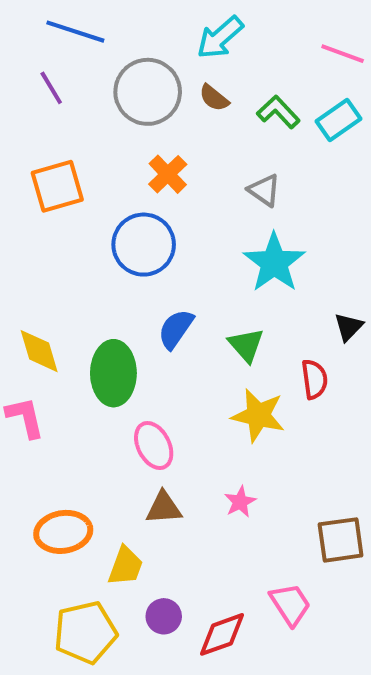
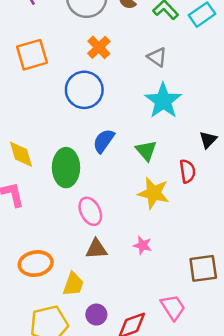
pink star: (240, 502) -> (143, 245), turned -30

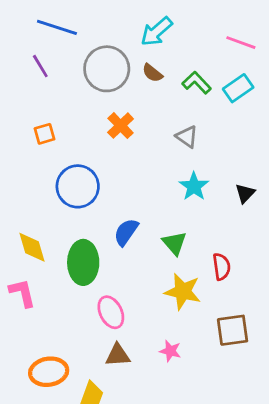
orange square: (32, 55) -> (44, 134), size x0.6
blue circle: (84, 90) -> (78, 186), moved
cyan star: (163, 101) -> (194, 186), size x0.7
black triangle: (208, 140) -> (245, 193), moved
brown square: (203, 268) -> (233, 330), moved

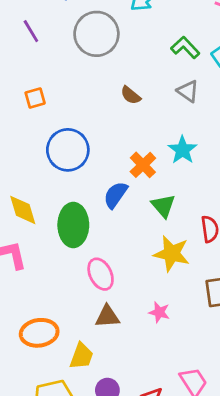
brown semicircle: (152, 73) -> (131, 95), moved
orange cross: (121, 126) -> (143, 165), moved
gray triangle: (187, 137) -> (188, 91), moved

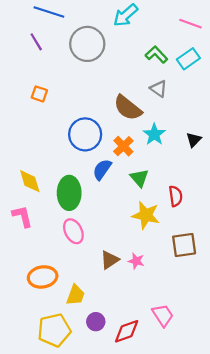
brown semicircle: (131, 95) -> (128, 108), moved, size x1.8
orange square: (35, 98) -> (39, 94), turned 35
blue circle: (68, 150) -> (85, 134), moved
pink ellipse: (101, 274) -> (73, 231), moved
brown triangle: (107, 316) -> (110, 260), moved, turned -30

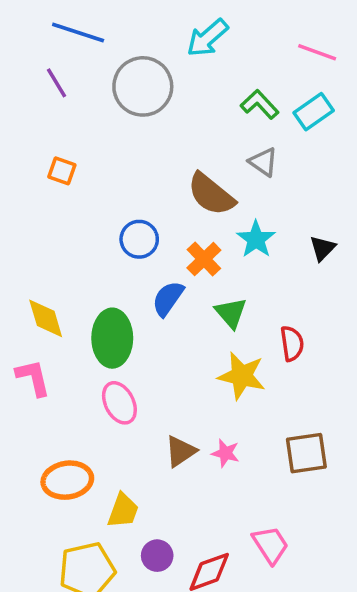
blue circle: (85, 134) -> (139, 239), size x0.7
brown square: (184, 245) -> (306, 453), moved

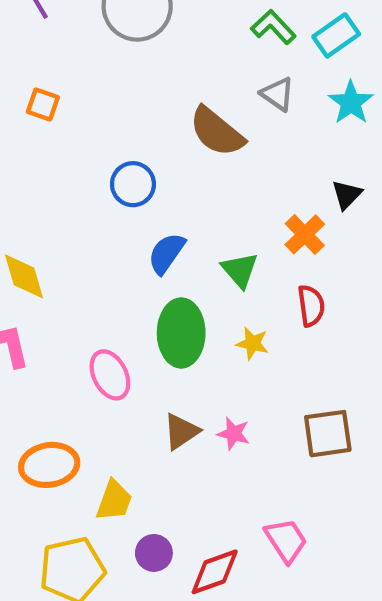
cyan star: (256, 239) -> (351, 102), moved
orange cross: (204, 259) -> (305, 234), moved
green ellipse: (112, 338) -> (181, 333), moved
yellow star: (242, 376) -> (252, 343), size x0.6

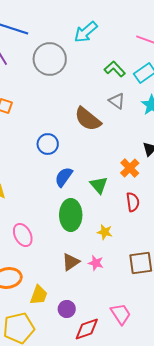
yellow star: (252, 343) -> (105, 232), moved
pink ellipse: (110, 375) -> (23, 235), moved
purple circle: (154, 553) -> (67, 309), moved

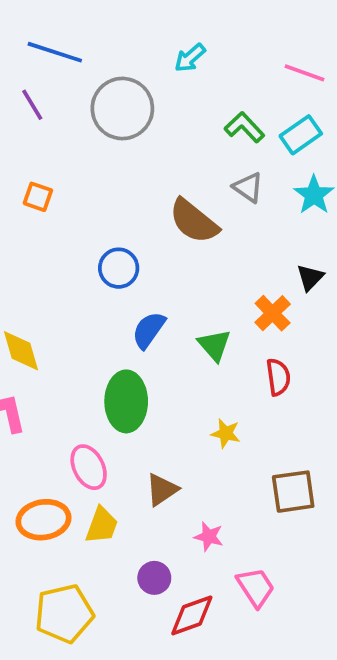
cyan arrow: (86, 32) -> (190, 58), size x0.7
green ellipse: (71, 215) -> (126, 401), moved
pink ellipse: (23, 235) -> (89, 467), moved
pink star: (96, 263) -> (209, 537), moved
yellow trapezoid: (39, 295) -> (102, 525), moved

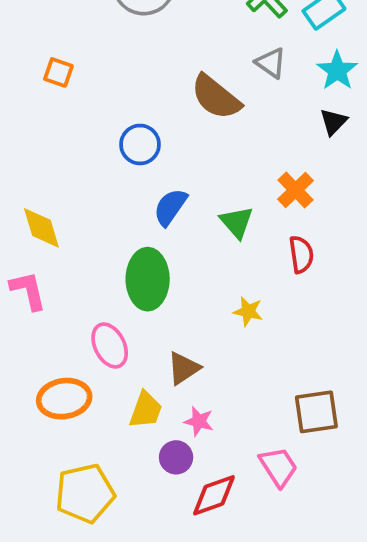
black triangle: (310, 277) -> (333, 122), moved
brown square: (293, 492) -> (316, 412), moved
yellow trapezoid: (102, 525) -> (146, 410), moved
pink star: (209, 537) -> (199, 421), moved

